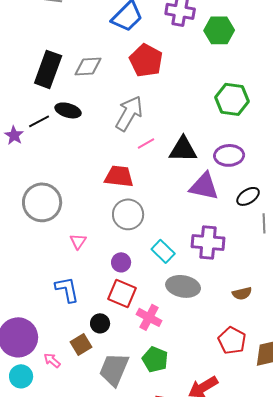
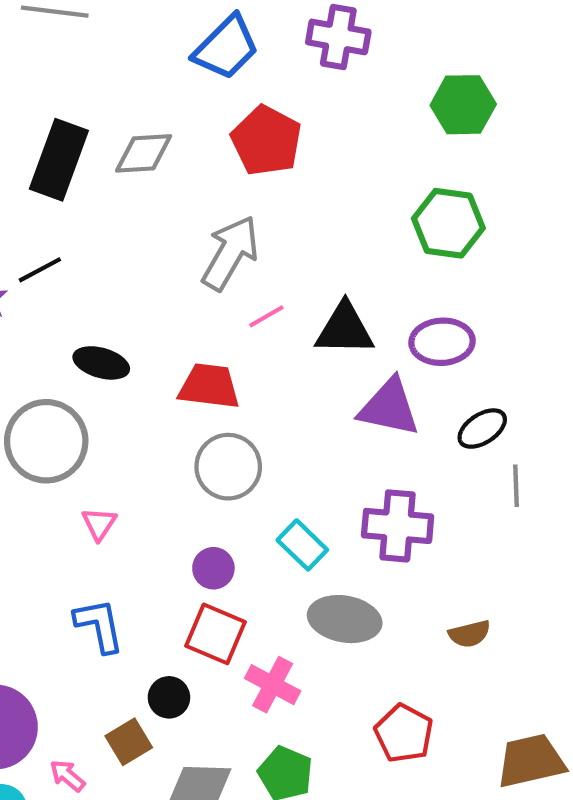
green hexagon: (219, 30) -> (463, 105), moved
black ellipse: (68, 110) -> (101, 363), moved
pink triangle: (78, 241) -> (99, 524), moved
red pentagon: (232, 340) -> (404, 733), moved

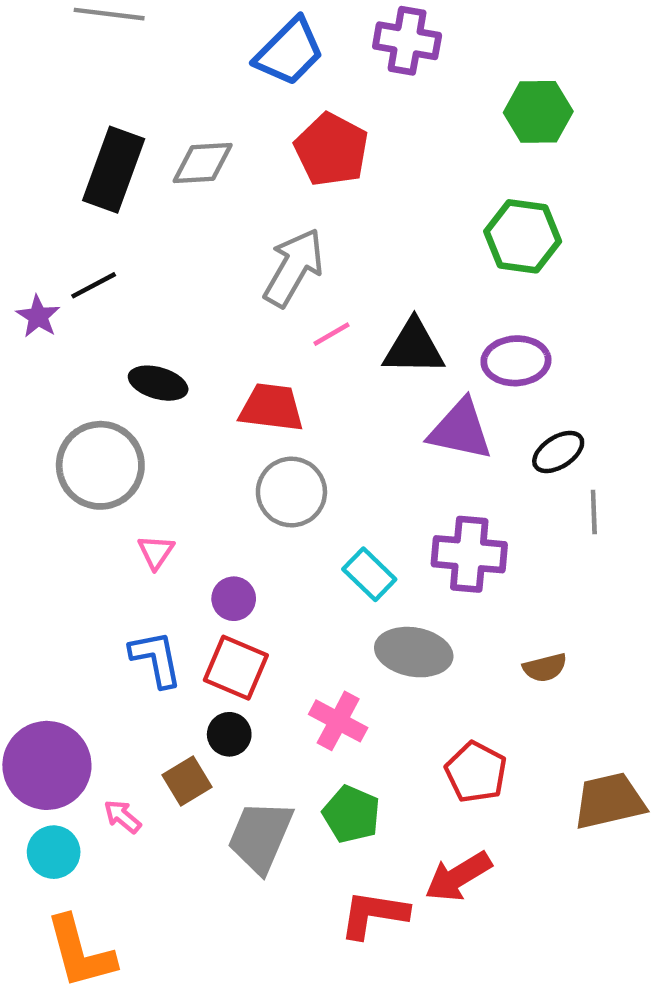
purple circle: (213, 568) -> (234, 599), moved
red square: (216, 634) -> (236, 668), moved

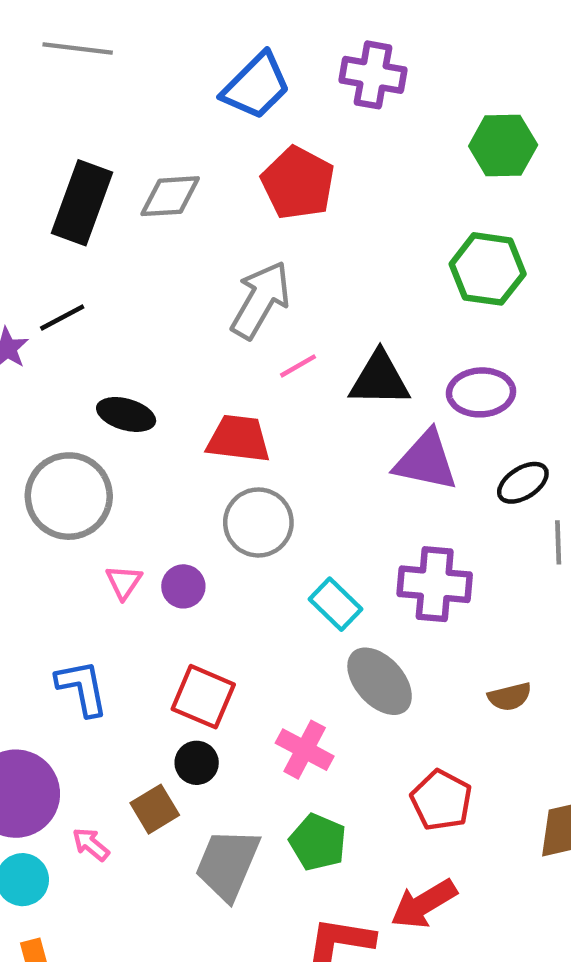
purple circle: (234, 599) -> (183, 586), moved
gray ellipse: (414, 652) -> (380, 681), turned 38
blue L-shape: (156, 659) -> (82, 688), moved

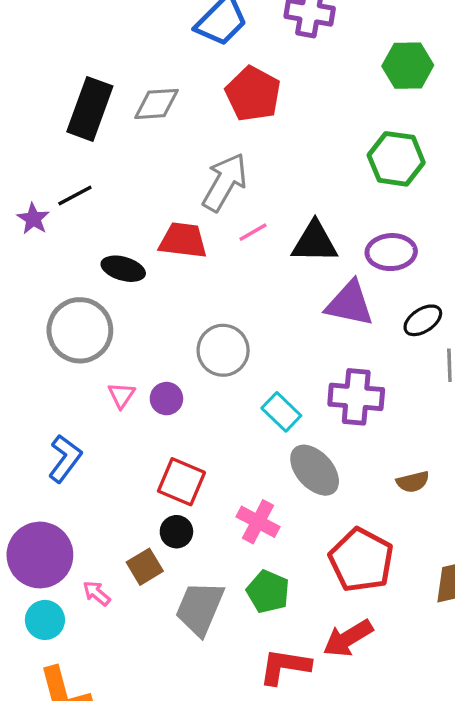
red trapezoid: (238, 439) -> (183, 240), moved
blue L-shape: (82, 688) -> (65, 458), moved, turned 48
red pentagon: (441, 800) -> (361, 560), size x1.4

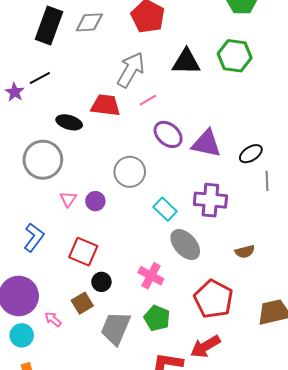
black triangle: (315, 242) -> (186, 62), moved
purple ellipse: (391, 252) -> (168, 134), moved, turned 44
red square: (181, 482) -> (83, 252), moved

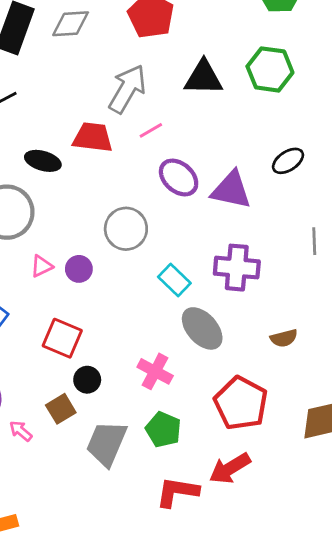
black ellipse: (251, 154) -> (288, 161), moved
pink triangle: (68, 199) -> (41, 266), turned 30

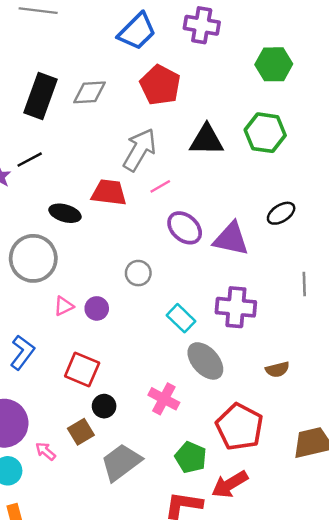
gray circle: (126, 229) -> (138, 273), size x0.7
green pentagon: (163, 430) -> (191, 457), moved
gray trapezoid: (107, 443) -> (121, 462), turned 30

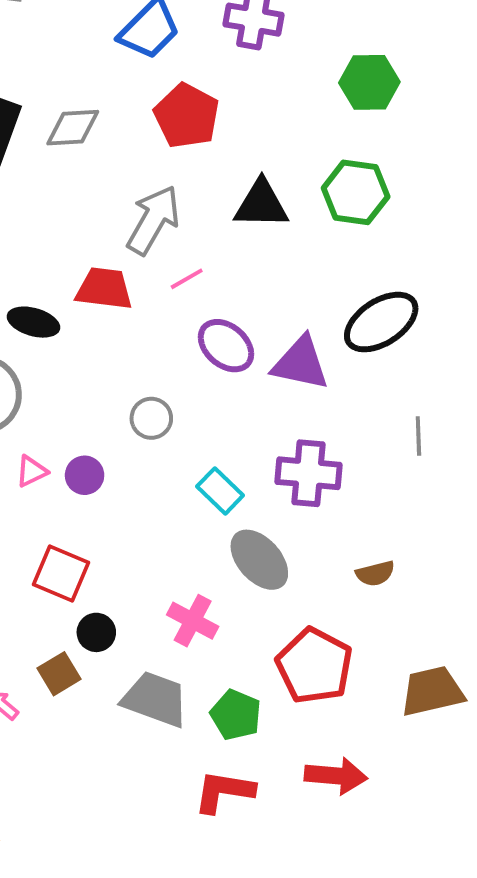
black ellipse: (281, 213) -> (381, 322), size x1.6
gray trapezoid: (121, 462) -> (155, 699), moved, turned 57
red arrow: (230, 484) -> (336, 776), moved, turned -144

